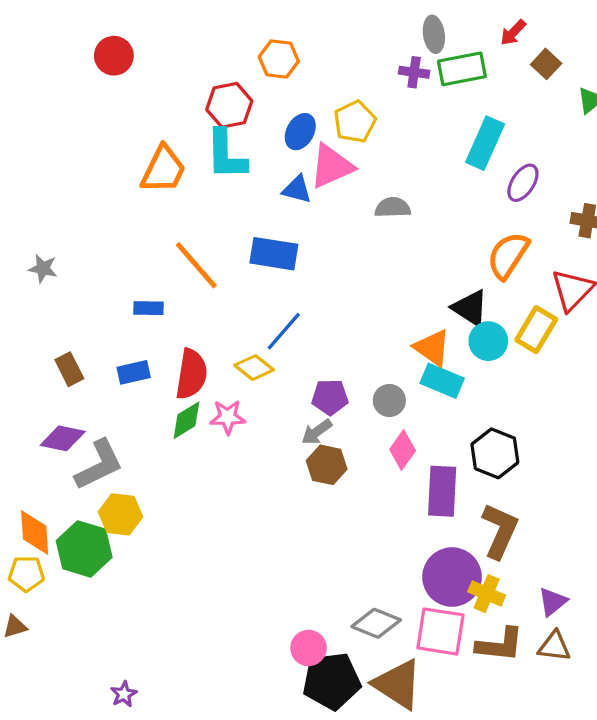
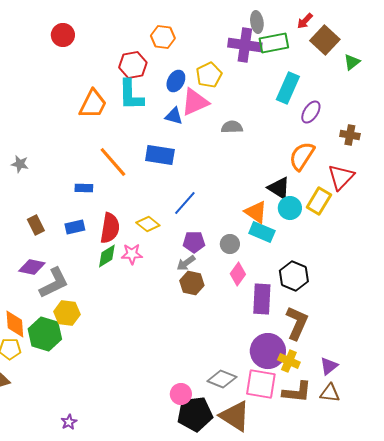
brown square: (546, 64) -> (325, 40), size x1.6
purple cross: (414, 72) -> (245, 45), size x1.8
blue line: (284, 331) -> (185, 203), moved

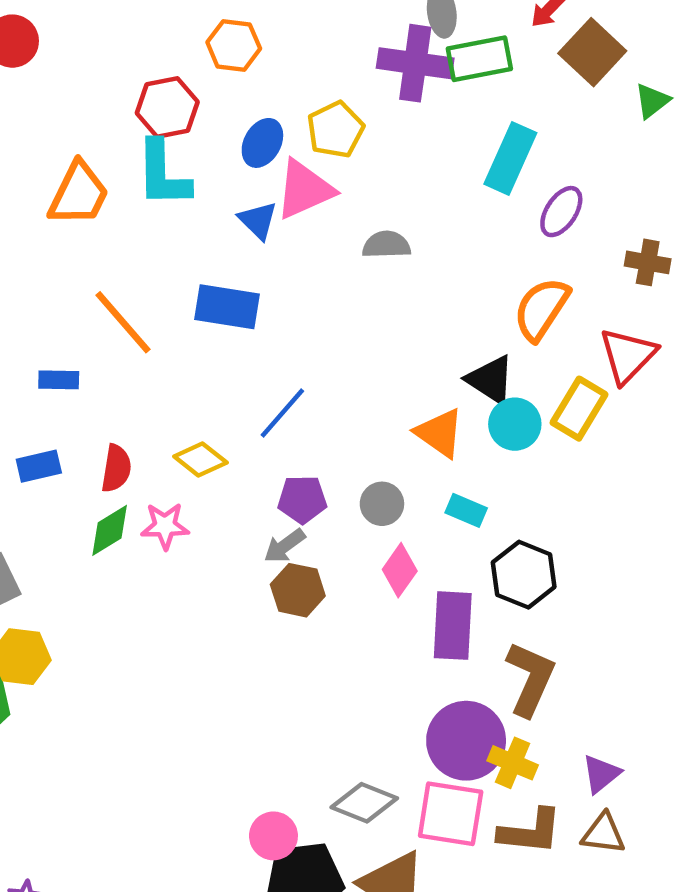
blue triangle: (174, 116) -> (258, 220), turned 30
red semicircle: (110, 228) -> (116, 468), size x0.7
cyan rectangle: (262, 232) -> (466, 510), moved, size x0.7

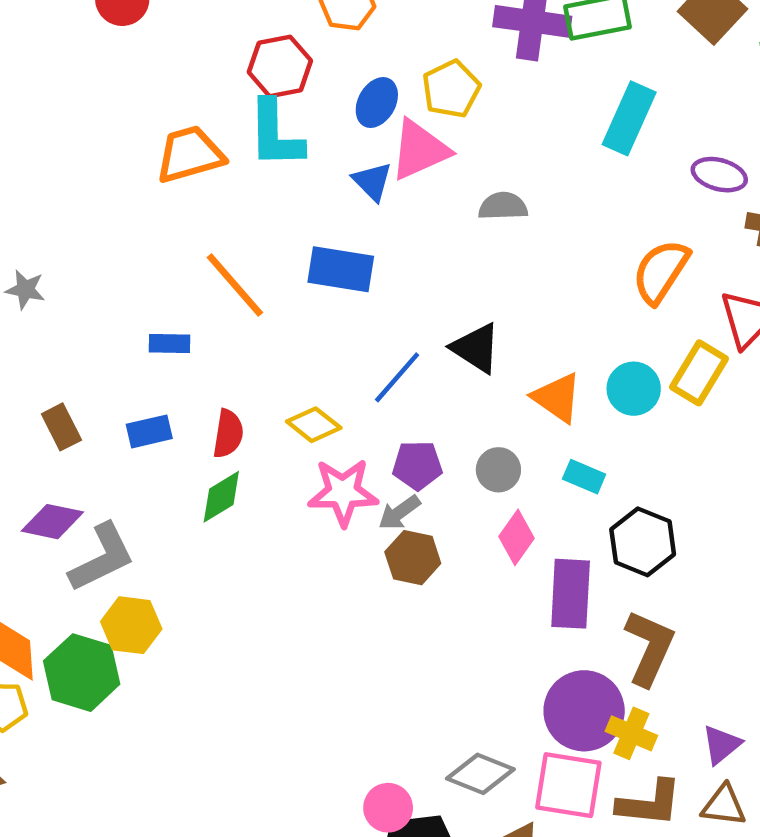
orange trapezoid: (79, 194) -> (190, 154), turned -132
purple ellipse: (561, 212) -> (719, 175), moved, turned 72
black triangle: (490, 380) -> (476, 348), moved
pink star: (165, 526) -> (343, 492), moved, size x1.4

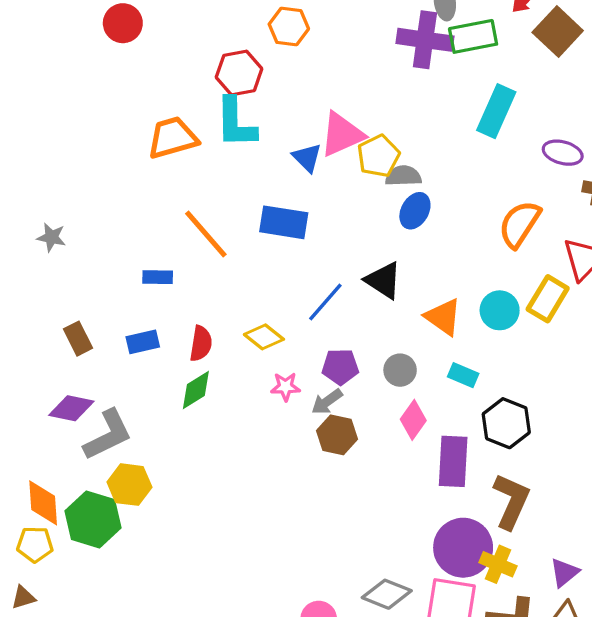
yellow pentagon: (451, 89) -> (378, 156), moved
blue ellipse: (377, 103) -> (415, 211), moved
pink star: (343, 492) -> (285, 387), size x0.6

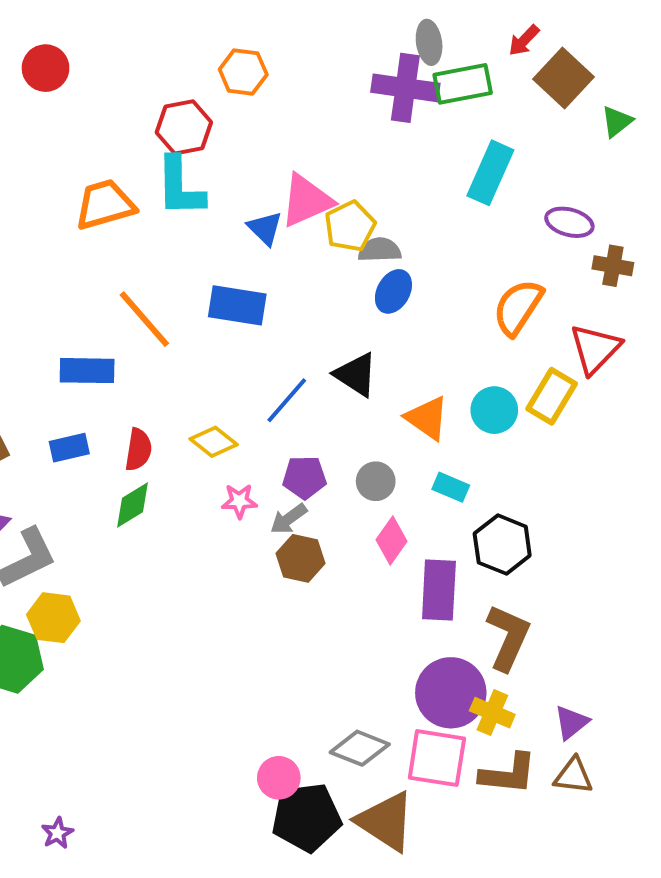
blue rectangle: (158, 277) -> (87, 371), size x1.5

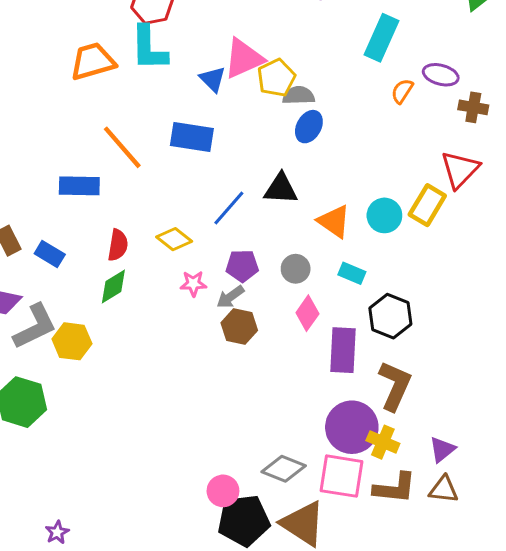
orange semicircle: (518, 307) -> (402, 91), moved, size x0.6
black triangle: (356, 374) -> (281, 189), turned -30
blue rectangle: (69, 448) -> (50, 254), moved, turned 44
yellow hexagon: (53, 618) -> (72, 341), moved

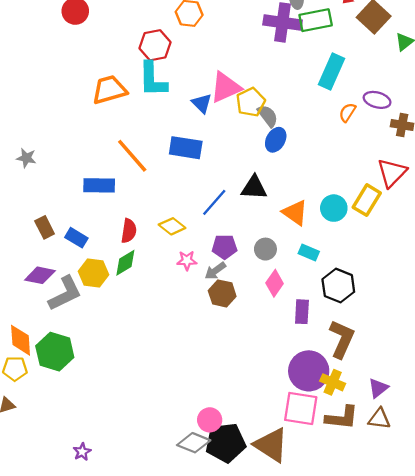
gray semicircle: (299, 95) -> (268, 116), turned 55
yellow hexagon: (72, 341) -> (93, 273), moved
purple rectangle: (343, 350) -> (302, 312), size x0.7
gray diamond: (284, 469) -> (194, 443), moved

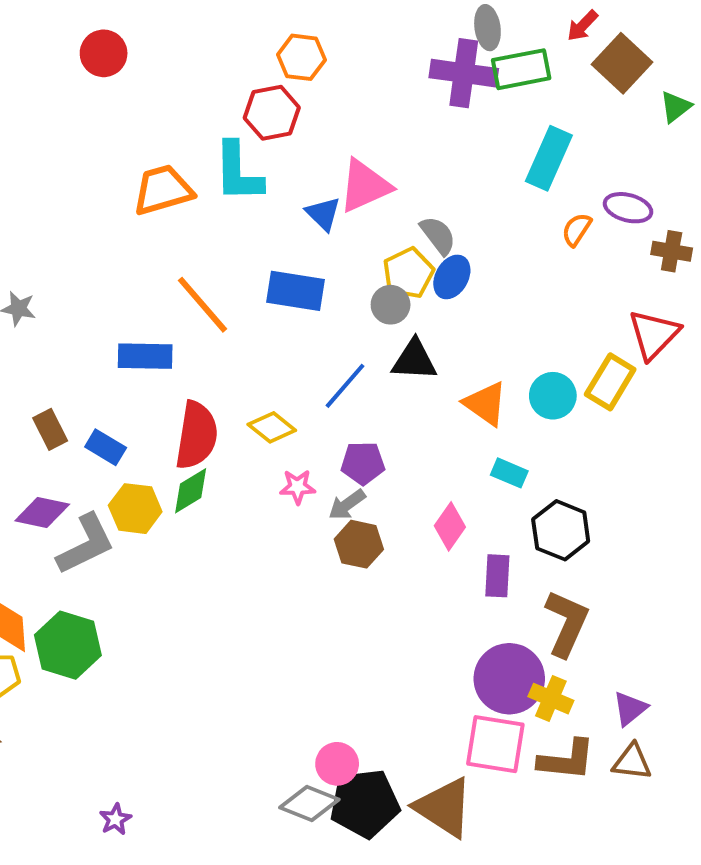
red hexagon: (155, 45) -> (272, 113), moved
yellow pentagon: (251, 102) -> (408, 273), moved
red semicircle: (129, 231) -> (197, 435), size x1.6
gray circle: (265, 249) -> (391, 305), moved

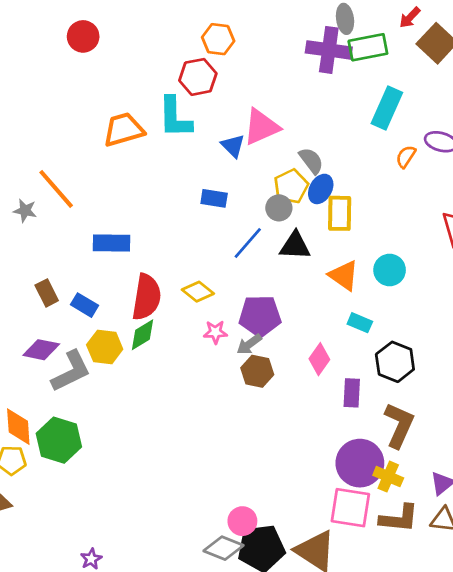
blue rectangle: (296, 291) -> (214, 198), size x0.7
orange line: (203, 305) -> (56, 189), moved
yellow rectangle: (610, 382) -> (340, 213), moved, turned -30
blue line: (345, 386) -> (248, 243), moved
purple pentagon: (363, 463) -> (260, 316), size x1.4

